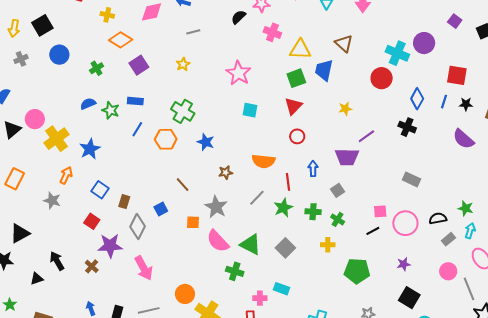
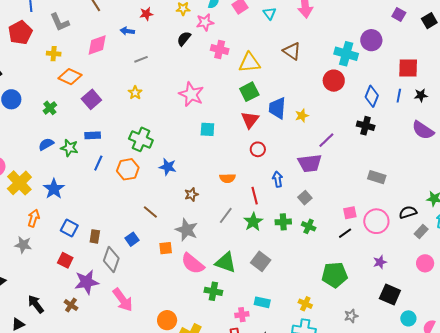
blue trapezoid: (324, 70) -> (277, 108), moved
orange semicircle: (263, 161) -> (227, 178), size x0.7
yellow cross: (328, 245) -> (305, 304), moved, turned 32

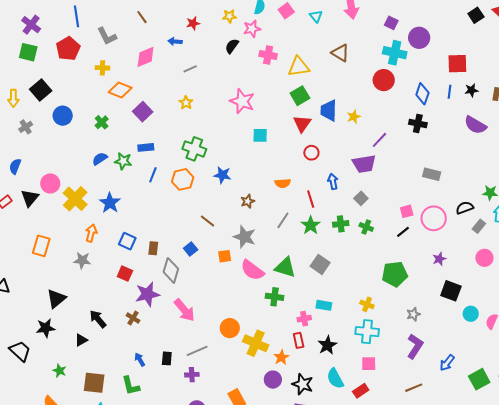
purple square: (399, 14) -> (391, 23), moved

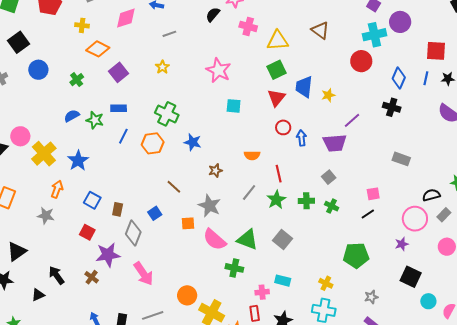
cyan cross: (395, 53) -> (374, 35), turned -30
blue arrow: (333, 181) -> (302, 138), moved
pink circle: (434, 218) -> (415, 219), moved

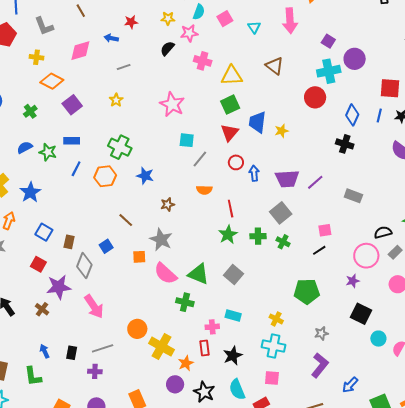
purple line: (352, 120) -> (315, 182), moved
gray square: (329, 177) -> (281, 213), size x1.5
gray line: (249, 193) -> (200, 159), moved

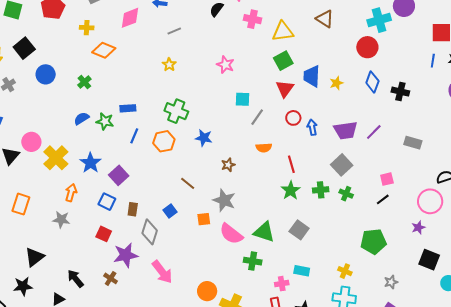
pink star: (172, 104) -> (225, 65), size x0.7
purple square: (72, 105) -> (119, 175), moved
blue diamond: (352, 115) -> (372, 82), moved

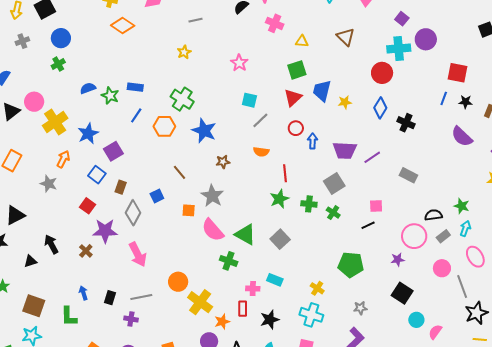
yellow triangle: (283, 32) -> (302, 41), size x0.6
green cross: (84, 82) -> (58, 64), moved
blue star: (204, 138) -> (204, 131), size x1.4

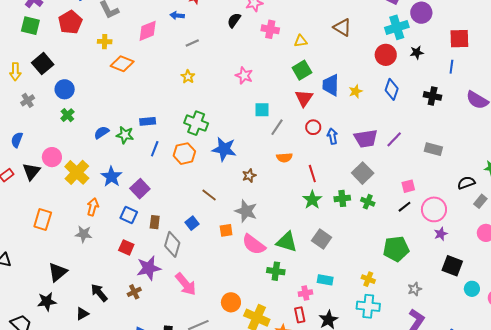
black star: (465, 102) -> (417, 52), moved
black cross: (406, 123) -> (433, 96), moved
pink circle: (414, 236) -> (434, 209), moved
brown cross: (86, 251) -> (134, 292), turned 32

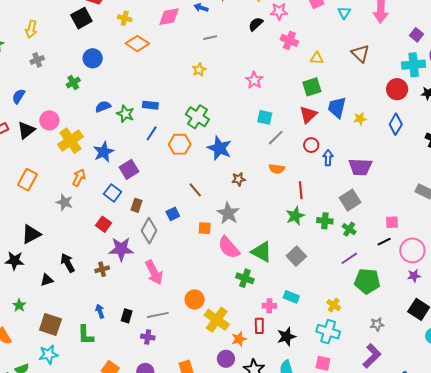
black square: (43, 64) -> (81, 18), moved
blue circle: (65, 89) -> (93, 58), moved
purple line: (394, 139) -> (349, 258), moved

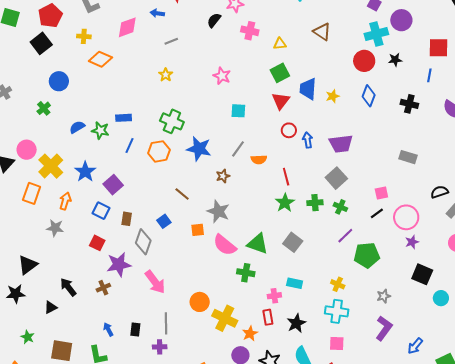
gray line: (276, 138) -> (238, 149), moved
orange rectangle: (27, 180) -> (32, 193), moved
gray line: (158, 315) -> (166, 323), turned -70

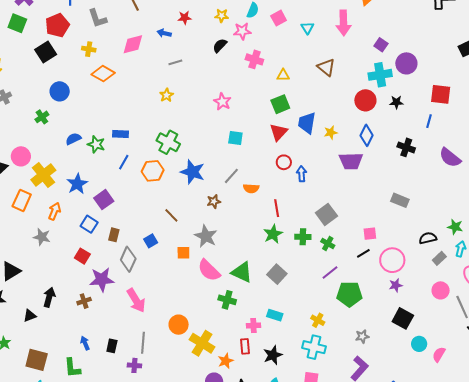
purple trapezoid: (341, 144) -> (351, 161), moved
black arrow: (68, 287) -> (49, 297), turned 48

